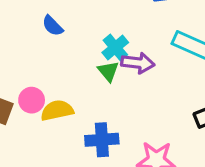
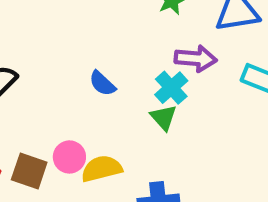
blue semicircle: (53, 26) -> (102, 83), moved
purple arrow: (138, 63) -> (196, 59), moved

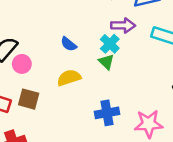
pink circle: (69, 157) -> (22, 64), moved
yellow semicircle: (102, 169) -> (69, 78), moved

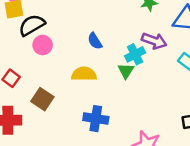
brown square: (29, 99) -> (42, 99), moved
blue cross: (107, 113) -> (96, 119), moved

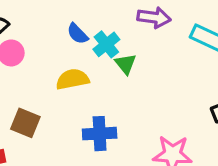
cyan cross: (135, 54) -> (106, 44), moved

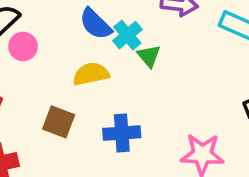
blue semicircle: (77, 34) -> (95, 24), size x1.4
brown square: (25, 123) -> (59, 122), moved

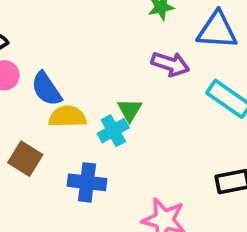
blue semicircle: (95, 24) -> (46, 89), moved
cyan cross: (127, 35) -> (113, 131), moved

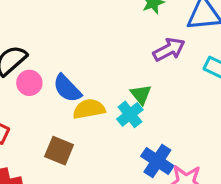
purple arrow: (170, 64) -> (169, 50), turned -36
blue cross: (87, 182) -> (157, 161), moved, turned 36

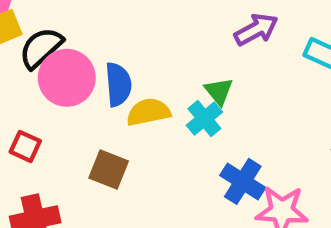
pink circle: (29, 83) -> (67, 78), size x1.6
blue semicircle: (67, 88) -> (118, 84), turned -140

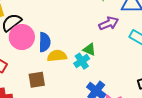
green triangle: (219, 91) -> (89, 49), turned -32
brown square: (109, 170) -> (37, 80), turned -36

